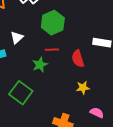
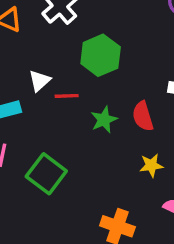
red line: (52, 50) -> (67, 96), moved
green star: (40, 65) -> (104, 120), moved

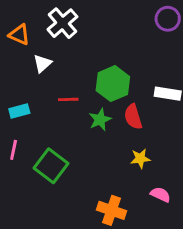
green hexagon: (101, 55) -> (113, 84), moved
white triangle: (40, 81) -> (42, 63), moved

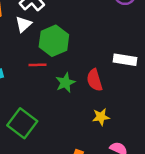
white triangle: (42, 63) -> (23, 24), moved
green hexagon: (113, 84) -> (54, 41), moved

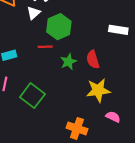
white rectangle: (125, 60) -> (118, 30), moved
yellow star: (101, 117) -> (98, 90), size x1.6

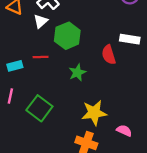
red line: (45, 47) -> (41, 57), moved
red semicircle: (93, 60) -> (109, 55), moved
yellow star: (98, 90) -> (94, 113), moved

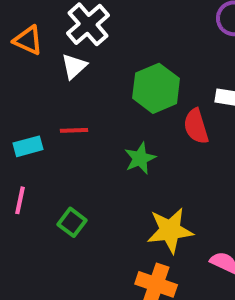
green hexagon: (67, 36) -> (156, 88), moved
green square: (39, 108) -> (72, 222), size x0.6

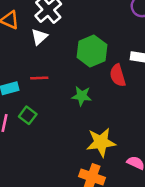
green star: (140, 158) -> (82, 96), turned 30
green square: (72, 222) -> (28, 115), moved

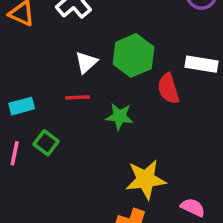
white triangle: (39, 37) -> (86, 62), moved
red line: (39, 78) -> (78, 97), moved

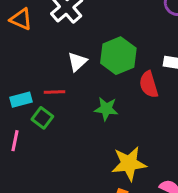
red line: (78, 97) -> (55, 92), moved
green square: (46, 143) -> (42, 118), moved

